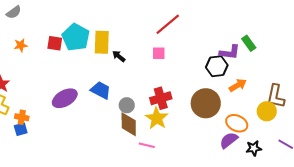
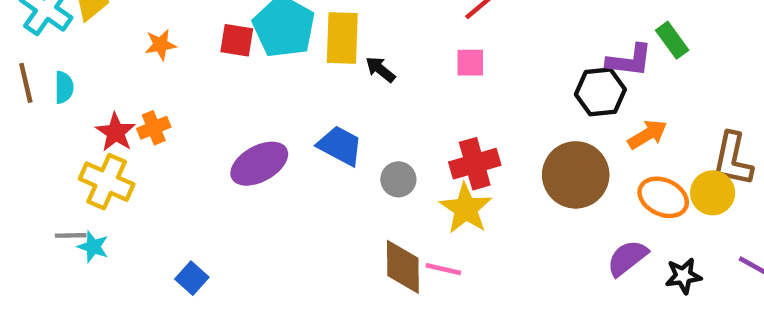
orange cross: (22, 117) -> (154, 128), moved, turned -32
orange ellipse: (237, 123) -> (663, 197), moved
brown diamond: (129, 124) -> (403, 267), moved
blue square: (21, 129) -> (192, 278), moved, turned -32

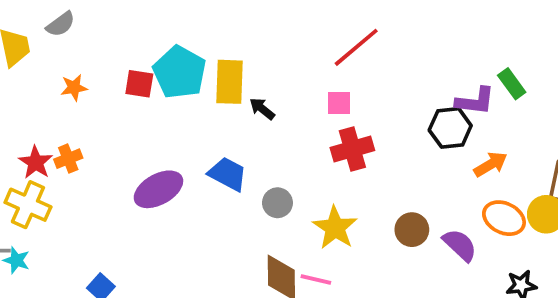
red cross: (475, 164) -> (352, 149), moved
brown circle: (576, 175) -> (412, 230), moved, size x0.6
purple semicircle: (627, 258) -> (460, 245), moved, turned 81

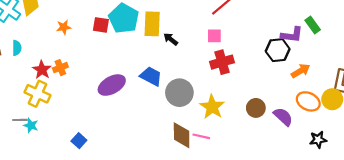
gray circle: (277, 203) -> (179, 93), size x1.6

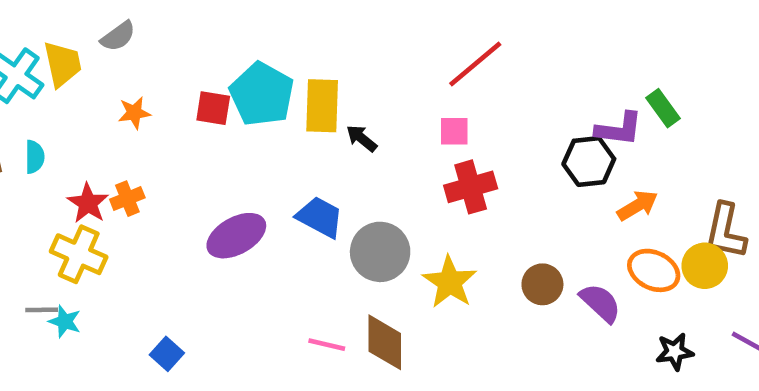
pink line: (201, 136) -> (327, 345), moved

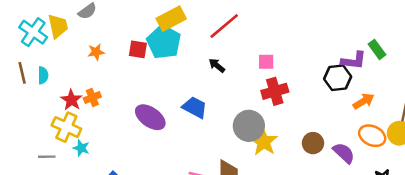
red line: (475, 64) -> (224, 26), moved
yellow rectangle: (322, 106) -> (171, 19), moved, turned 60
purple ellipse: (236, 236) -> (150, 117), turned 64
gray circle: (380, 252) -> (249, 126), moved
cyan star: (65, 321) -> (81, 148), moved

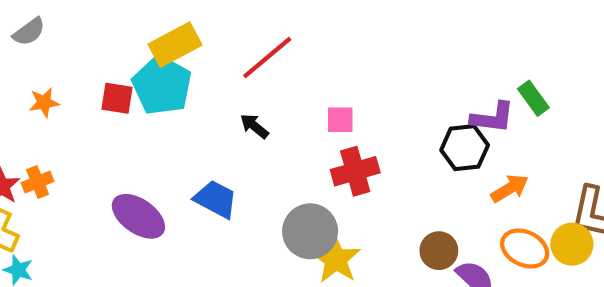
brown circle: (313, 143) -> (439, 251), moved

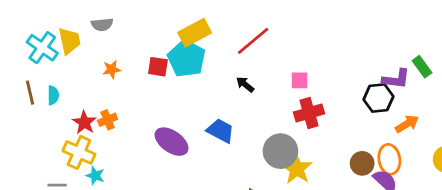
gray semicircle: (29, 32) -> (102, 24), turned 30
orange ellipse: (525, 248) -> (389, 159), moved, turned 56

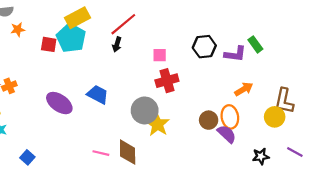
orange star: (112, 69) -> (18, 29), moved
black arrow: (245, 84) -> (117, 44), moved, turned -112
black hexagon: (378, 98) -> (204, 47), moved

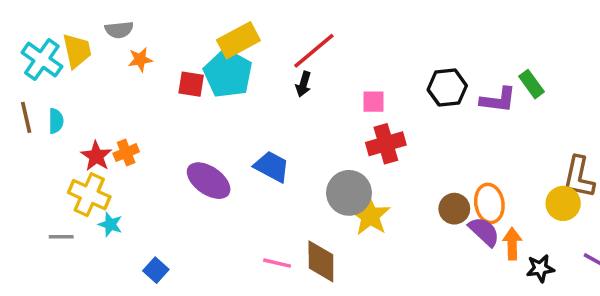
orange arrow: (244, 89) -> (512, 244), moved, turned -60

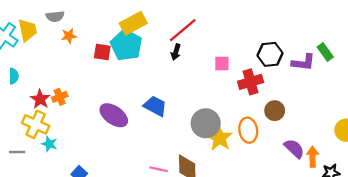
red cross: (386, 144) -> (251, 82), moved
orange ellipse: (489, 203) -> (248, 130), moved
brown circle: (454, 209) -> (275, 111), moved

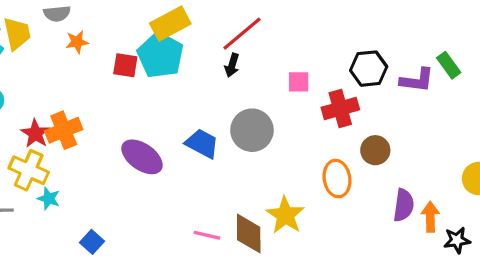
orange cross: (60, 97) -> (64, 130), size x1.5
gray circle: (206, 123) -> (252, 130), moved
yellow star: (219, 138) -> (285, 215), moved
purple semicircle: (294, 149) -> (404, 205), turned 55

